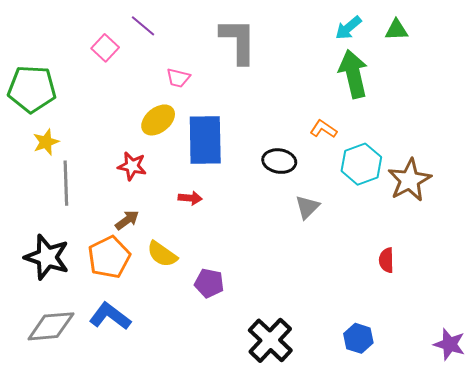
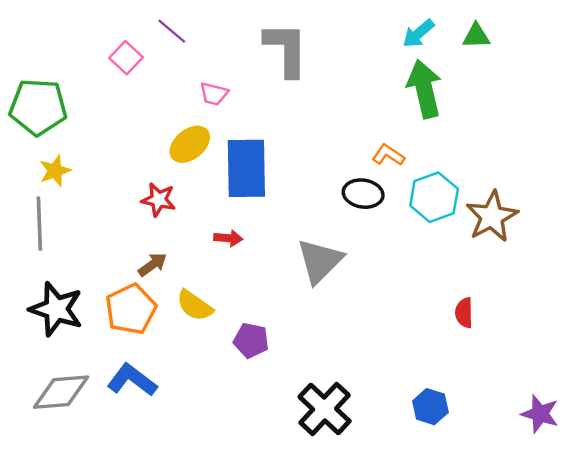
black ellipse: (279, 161) -> (363, 194), moved
gray line: (66, 183) -> (39, 224), moved
gray triangle: (307, 207) -> (320, 261), moved, size x1.6

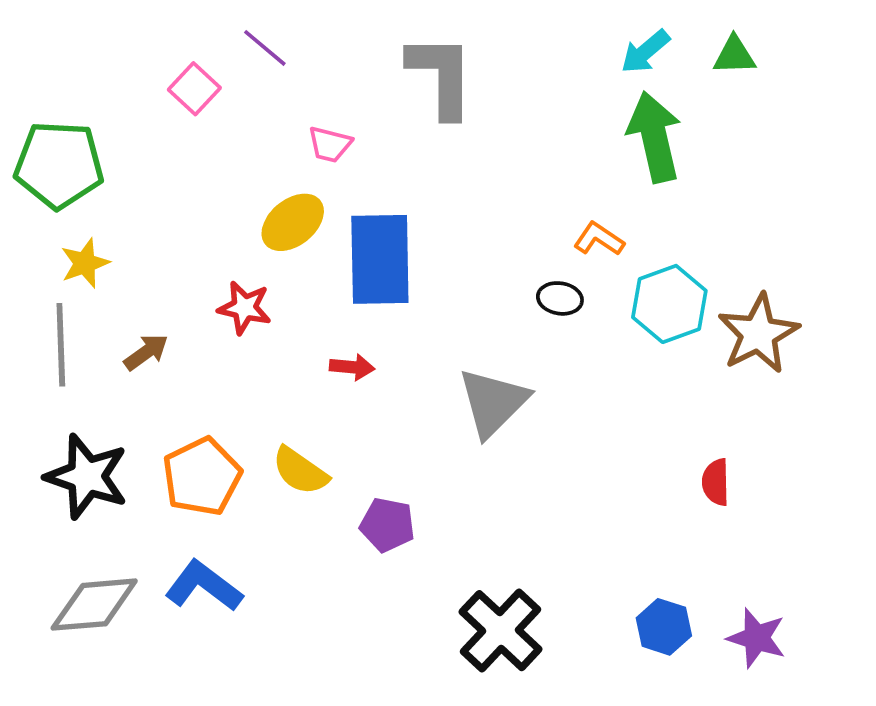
black ellipse: (363, 194) -> (560, 298), size x0.7
brown arrow: (152, 265) -> (146, 352), moved
purple star: (540, 414) -> (757, 638), moved

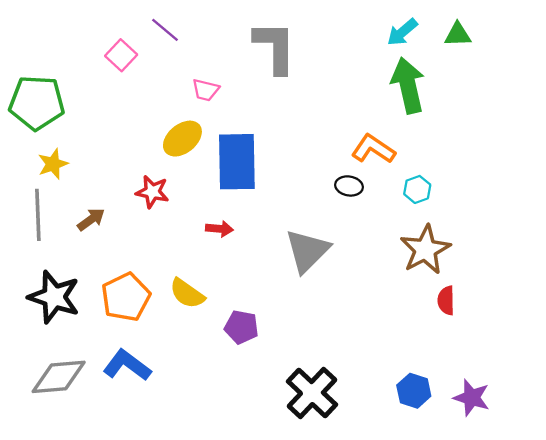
orange L-shape: (599, 239) -> (373, 149), size x1.4
cyan hexagon: (669, 304) -> (417, 189), size x0.6
brown star: (758, 334) -> (425, 250), moved

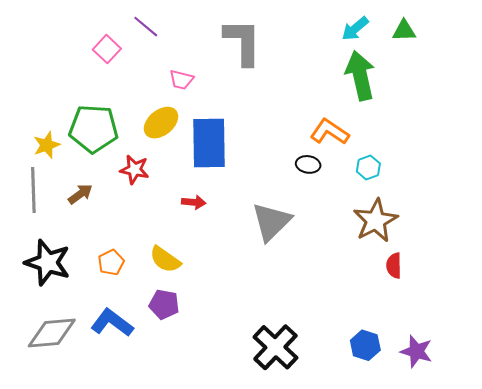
green pentagon: (37, 103) -> (94, 129), moved
orange pentagon: (126, 297) -> (111, 263), size x0.6
purple pentagon: (241, 327) -> (164, 304), moved

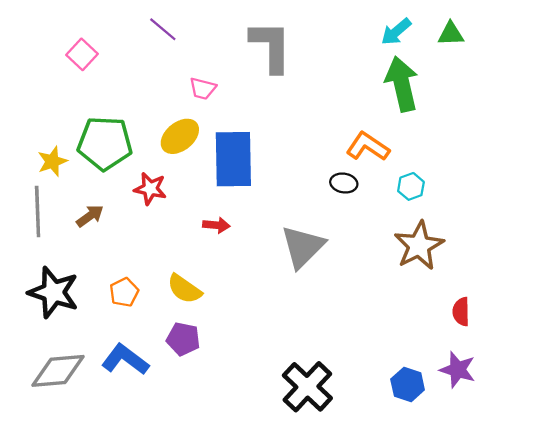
pink square: (107, 49) -> (82, 54), moved
red semicircle: (394, 266) -> (461, 312), moved
purple star: (416, 351) -> (458, 370), moved

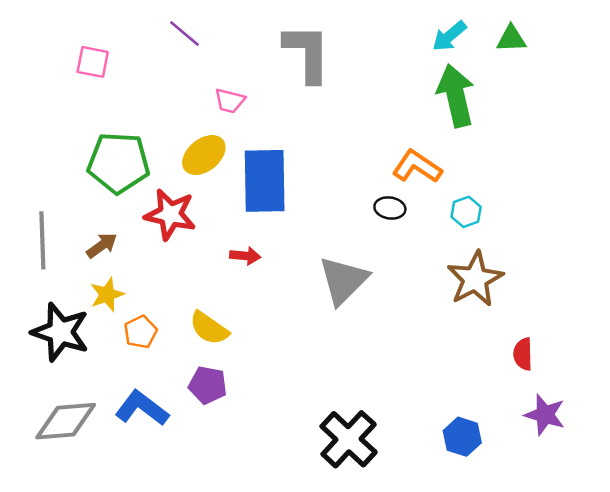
pink square: (82, 54) -> (93, 62), turned -32
yellow star: (52, 161) -> (107, 295), moved
red star: (150, 189) -> (170, 214), size x1.4
purple star: (458, 370) -> (545, 415), moved

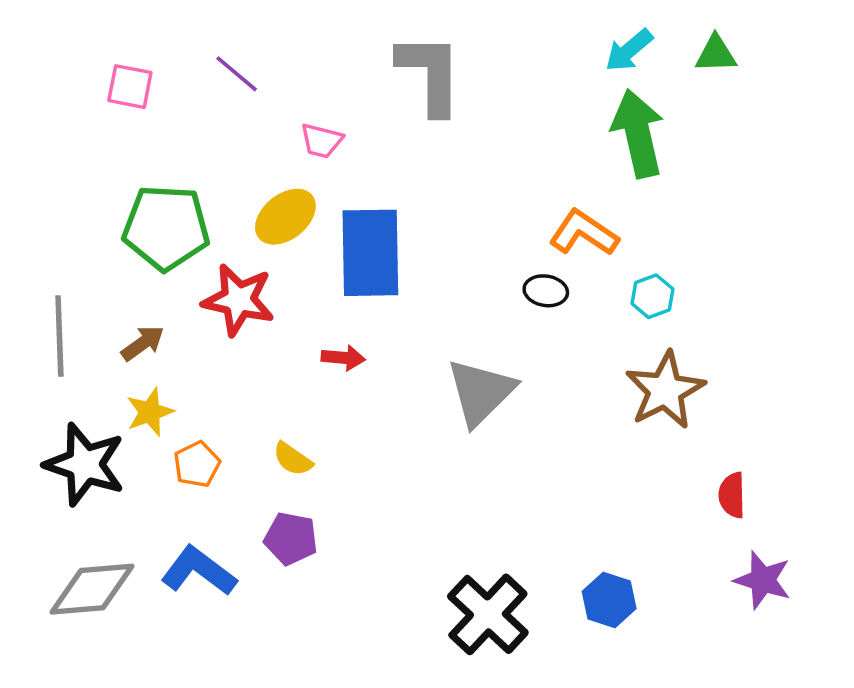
purple line: (184, 34) -> (237, 74), moved
yellow semicircle: (209, 328) -> (293, 459), size x0.7
blue hexagon: (462, 437) -> (609, 600), moved

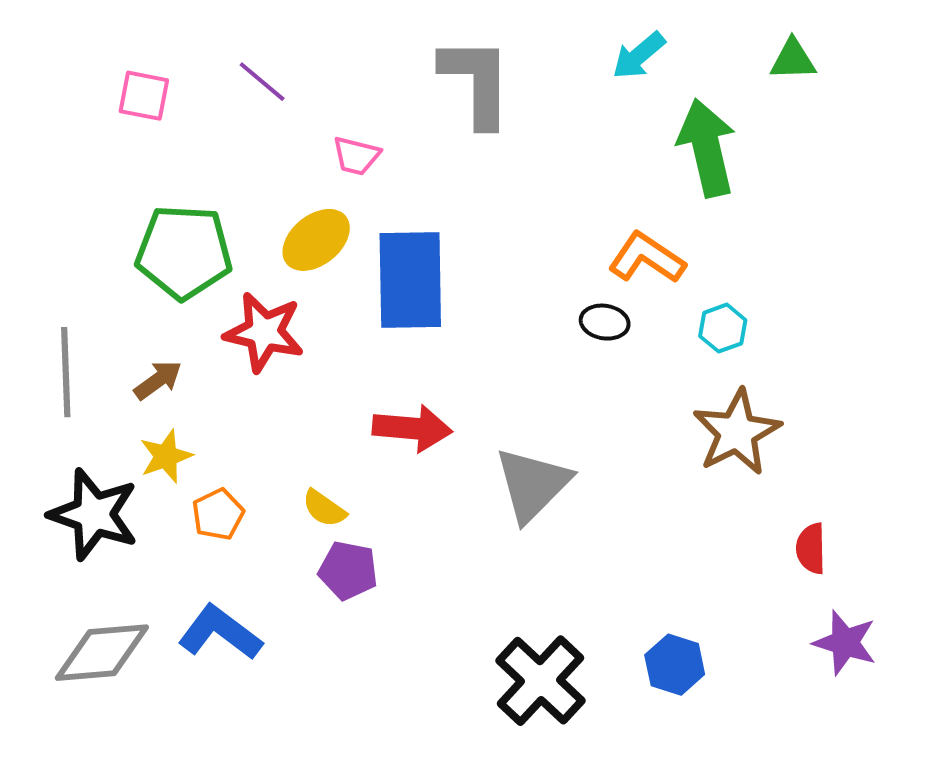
cyan arrow: (629, 50) -> (639, 56), moved
red arrow: (343, 358) -> (412, 428), moved, size x1.6
gray triangle: (481, 392) -> (532, 484), moved
purple pentagon: (291, 538) -> (348, 570), moved

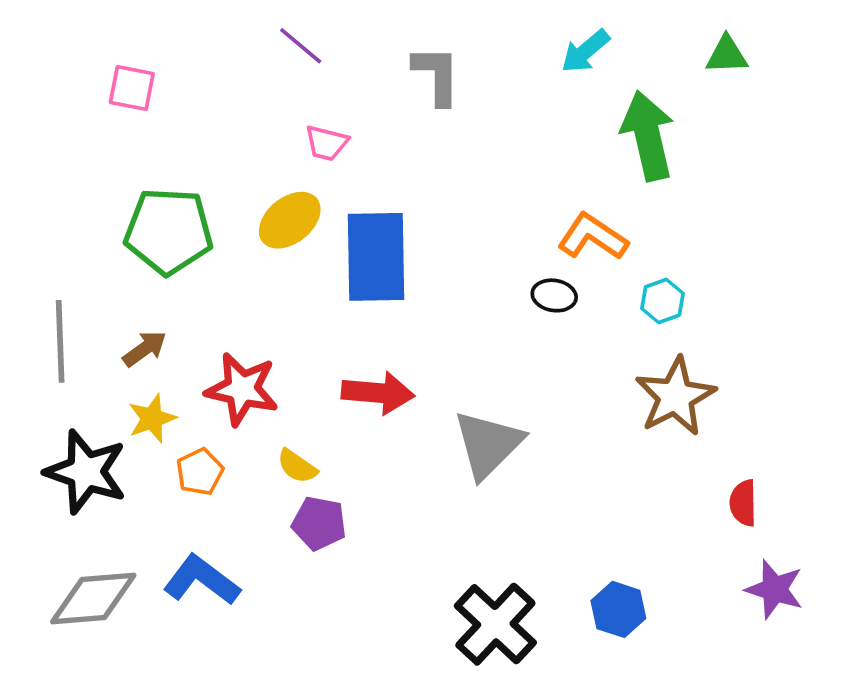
purple line: (262, 82) -> (301, 46), moved
gray L-shape: (476, 82) -> (437, 75), size x0.7
red star: (264, 332) -> (242, 389), moved

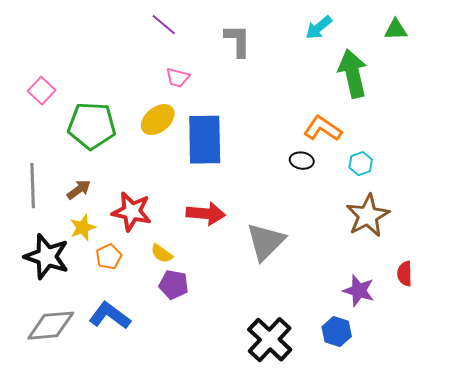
pink square: (132, 88) -> (42, 91), moved, turned 32
purple star: (775, 589) -> (359, 291), moved

